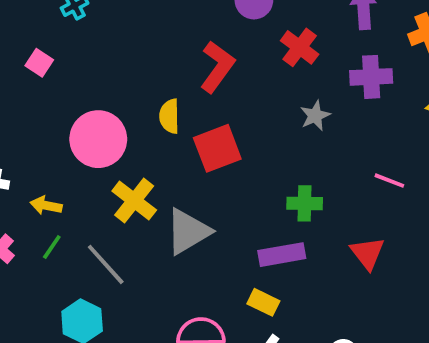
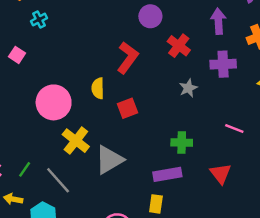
red square: (217, 148) -> (128, 108), size x0.7
yellow arrow: (46, 205) -> (13, 199), moved
yellow rectangle: (263, 302) -> (156, 204), turned 72

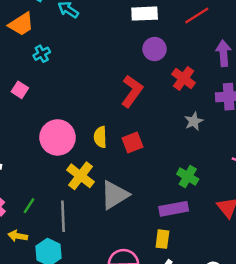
yellow semicircle: (98, 88) -> (100, 137), moved
green cross: (182, 143) -> (188, 177), turned 30
gray line: (58, 180) -> (63, 216), turned 40

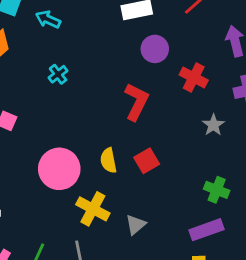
cyan cross: (42, 54) -> (58, 74), moved
gray triangle: (115, 195) -> (136, 225), size x0.6

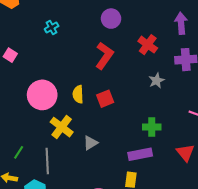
purple circle: (155, 49) -> (111, 19), moved
green cross: (217, 190) -> (152, 127), turned -30

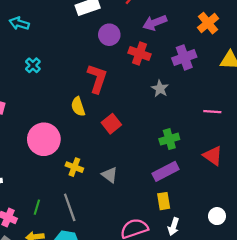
purple circle: (111, 19) -> (109, 35), moved
purple arrow: (181, 23) -> (155, 23), moved, turned -90
yellow semicircle: (78, 94) -> (78, 107), moved
yellow cross: (62, 127) -> (74, 167), size x0.7
gray triangle: (90, 143) -> (110, 175), turned -35

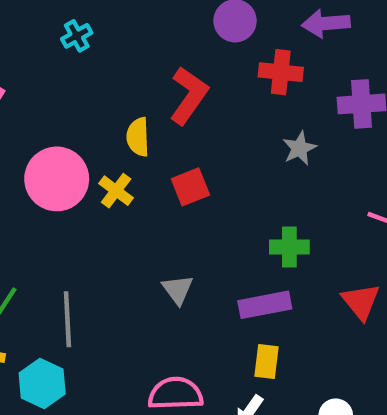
red cross: (139, 53) -> (281, 72), turned -30
yellow cross: (74, 167) -> (116, 191), moved
gray triangle: (110, 175) -> (178, 290), moved
yellow rectangle: (164, 201) -> (266, 361), moved

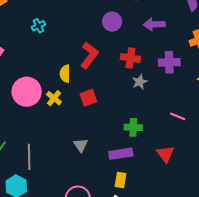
red cross: (281, 72) -> (130, 58), moved

